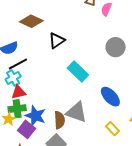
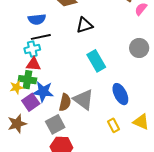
blue star: (35, 116) -> (43, 92), turned -30

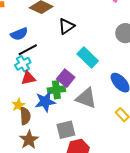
green cross: (27, 80) -> (56, 90), moved
purple square: (31, 102) -> (66, 78), moved
brown semicircle: (65, 102) -> (25, 116), moved
gray square: (55, 124) -> (66, 130), turned 30

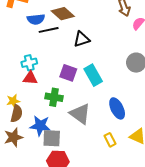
blue semicircle: (19, 34) -> (36, 19), moved
black line: (28, 50) -> (49, 30), moved
purple square: (66, 78) -> (68, 73), moved, turned -36
blue star: (45, 102) -> (40, 126), moved

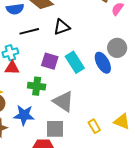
black line: (49, 30) -> (29, 31), moved
blue ellipse: (117, 108) -> (103, 63), moved
gray square: (52, 138) -> (55, 129), moved

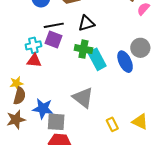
purple square: (50, 61) -> (54, 39), moved
green cross: (37, 86) -> (83, 49), moved
gray square: (55, 129) -> (56, 122), moved

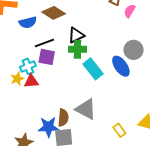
green cross: (83, 49) -> (77, 49), moved
yellow star: (16, 83) -> (17, 79), moved
brown semicircle: (20, 96) -> (63, 118), moved

